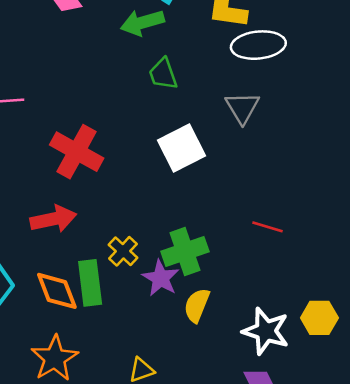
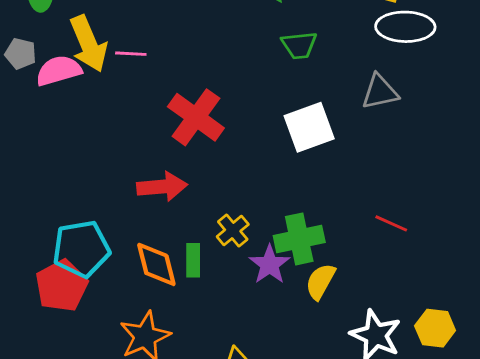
green trapezoid: (163, 74) -> (299, 45), turned -84
gray triangle: (242, 108) -> (380, 92), turned 42
green rectangle: (90, 283) -> (193, 260), size x0.7
yellow semicircle: (197, 305) -> (320, 281), moved

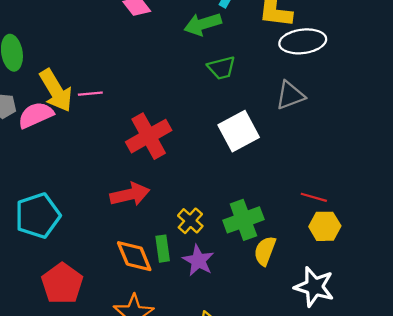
red cross: (196, 117) -> (149, 136), turned 33
cyan pentagon: (81, 249) -> (38, 216), moved
purple star: (270, 264) -> (198, 260), moved
yellow hexagon: (435, 328) -> (325, 226), moved

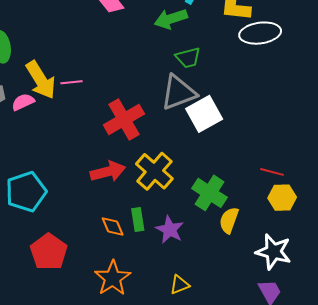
gray triangle: (290, 95) -> (178, 93), moved, size x1.4
pink semicircle: (36, 115) -> (23, 102), size x0.7
green cross: (243, 220) -> (209, 193), turned -36
yellow cross: (190, 221) -> (154, 171), moved, size x1.6
orange diamond: (134, 256) -> (113, 227), size x0.7

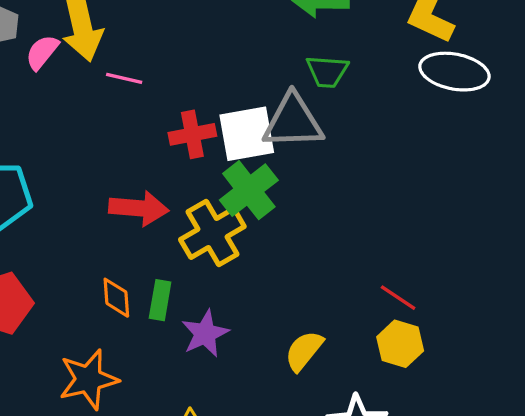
pink line: (71, 82) -> (124, 78), moved
pink semicircle: (23, 102) -> (42, 52), turned -45
white square: (204, 114) -> (247, 134), moved
red cross: (124, 119) -> (192, 134), size x0.7
green cross: (209, 193) -> (249, 190), moved

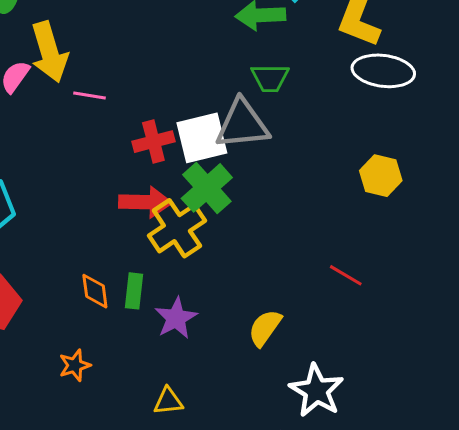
red arrow: (139, 208) -> (145, 202), moved
yellow hexagon: (400, 344) -> (381, 176), moved
orange star: (89, 379) -> (75, 365), size x0.6

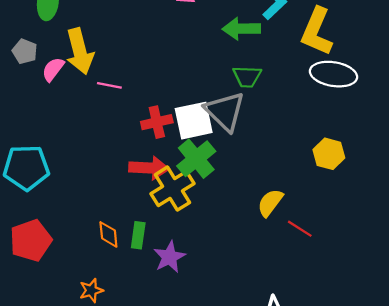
gray triangle: (242, 124) -> (225, 111), turned 48
yellow semicircle: (265, 328) -> (270, 203), moved

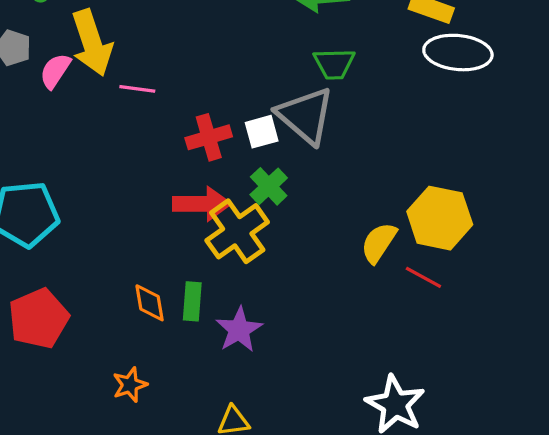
white square: (194, 121) -> (262, 132), size x0.6
yellow hexagon: (329, 154) -> (440, 218), moved, size x1.4
green cross: (196, 159) -> (269, 186), size x0.7

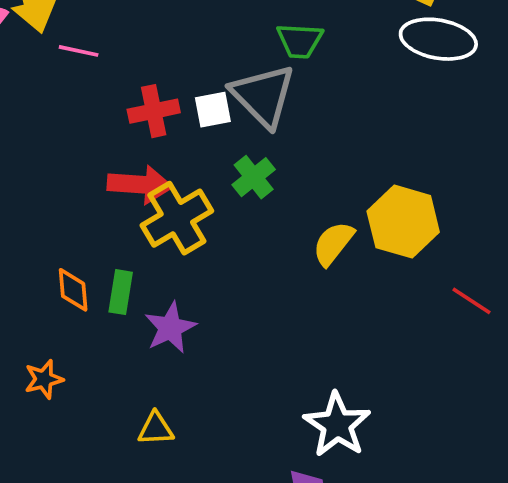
green cross: (269, 186) -> (254, 177), moved
red line: (423, 277) -> (472, 301), moved

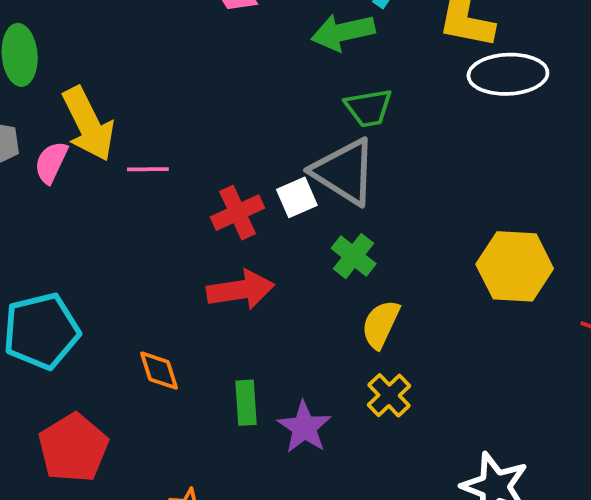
yellow cross: (177, 218) -> (389, 395), moved, size x0.6
yellow semicircle: (333, 243) -> (381, 324), moved
orange diamond: (73, 290) -> (159, 371), moved

